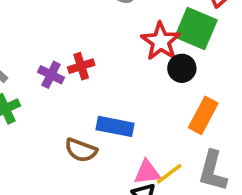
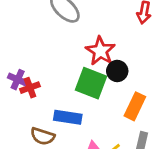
green square: (196, 28) -> (91, 83), moved
red cross: (81, 66) -> (30, 88), moved

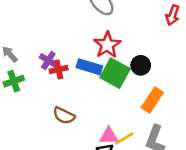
red star: (100, 51) -> (107, 45), moved
blue rectangle: (68, 117) -> (89, 67), moved

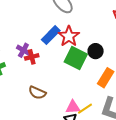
blue rectangle: (89, 67) -> (51, 35), moved, turned -60

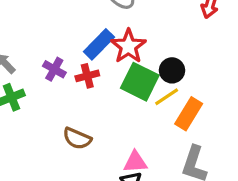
red cross: (32, 57) -> (87, 76), moved
yellow line: (85, 109) -> (167, 97), moved

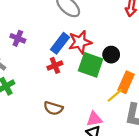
red star: (128, 46) -> (80, 42), turned 30
purple cross: (54, 69) -> (18, 38), moved
yellow line: (167, 97) -> (115, 95), moved

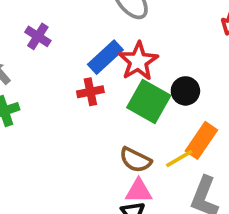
red star: (80, 42) -> (138, 61), turned -30
brown semicircle: (53, 108) -> (135, 160), moved

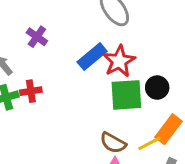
red cross: (90, 92) -> (31, 91), moved
green square: (149, 102) -> (126, 95), turned -36

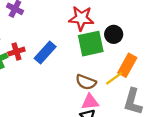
blue rectangle: (92, 57) -> (45, 52), moved
red star: (119, 61) -> (81, 18), turned -30

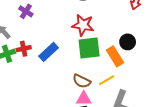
black circle: (114, 34) -> (128, 42), moved
orange rectangle: (127, 65) -> (115, 56), moved, turned -66

